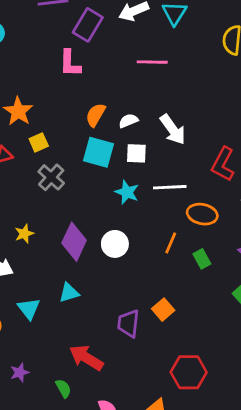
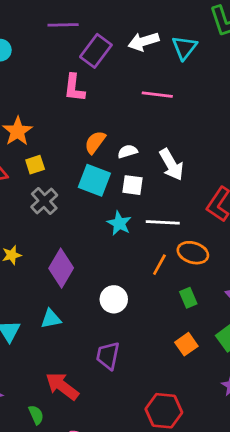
orange line: (171, 243) -> (159, 265), moved
white circle: (115, 244) -> (114, 299), moved
orange square: (163, 310) -> (186, 344), moved

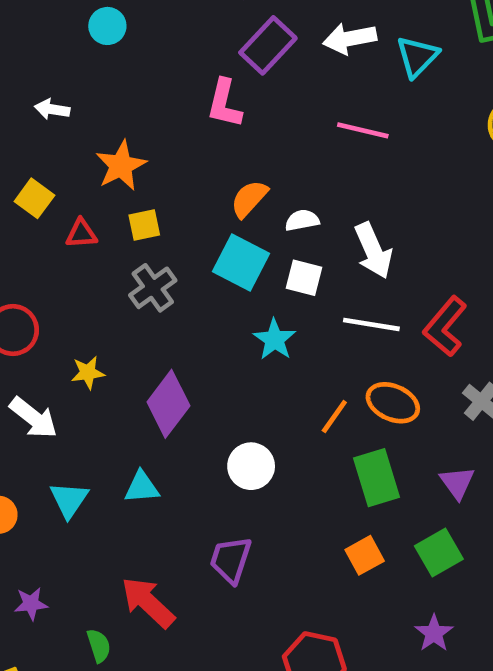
white line: (163, 222) -> (371, 324), moved
green rectangle: (188, 298) -> (377, 478), size x1.6

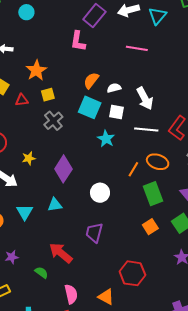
green semicircle: (99, 646) -> (41, 273), turned -32

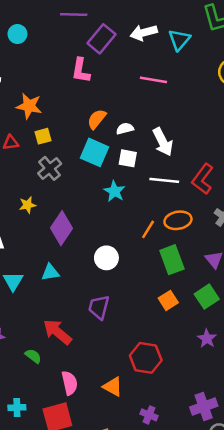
orange star: (36, 70) -> (29, 106), turned -30
yellow star: (29, 158) -> (28, 205), moved
orange ellipse: (158, 162) -> (178, 220), turned -30

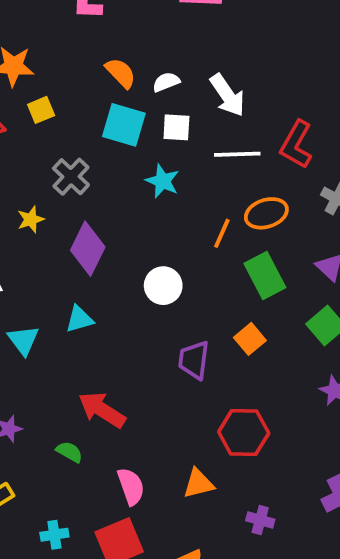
orange semicircle: (97, 119) -> (121, 73), turned 105
gray cross: (50, 168) -> (71, 177), moved
orange square: (168, 300) -> (250, 339), moved
purple trapezoid: (99, 307) -> (194, 360), moved
orange triangle: (113, 387) -> (198, 484), turned -35

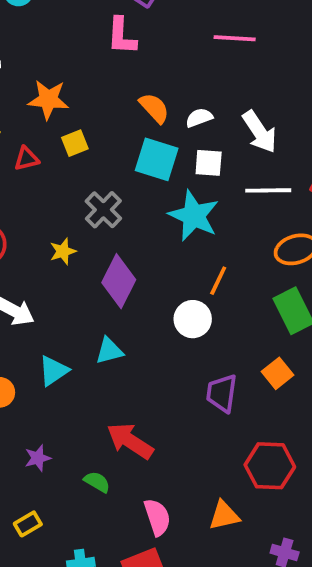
cyan star: (162, 181) -> (194, 216), size x1.5
orange line: (222, 233) -> (218, 281), moved
cyan triangle: (23, 340) -> (53, 371), turned 32

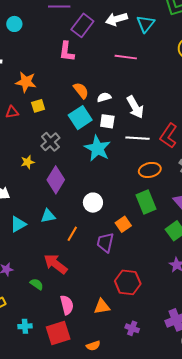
cyan square: (157, 159) -> (80, 118), turned 35
orange line: (218, 281) -> (72, 234), moved
orange square: (277, 373) -> (123, 224), moved

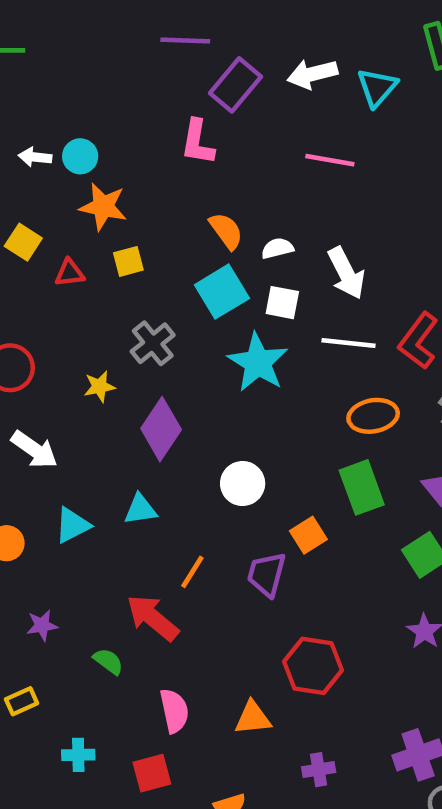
cyan circle: (14, 24) -> (80, 156), moved
orange line: (72, 234) -> (192, 572), moved
purple cross: (132, 328) -> (319, 770), turned -32
red square: (58, 333) -> (152, 773), size x0.7

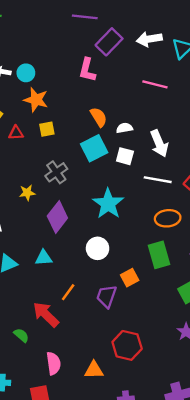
cyan star: (258, 362) -> (108, 204), moved

